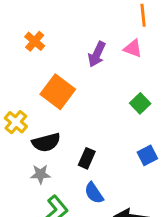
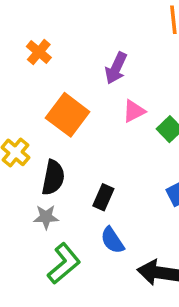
pink triangle: (133, 48) -> (134, 111), moved, turned -48
black semicircle: (46, 142) -> (53, 178), turned -64

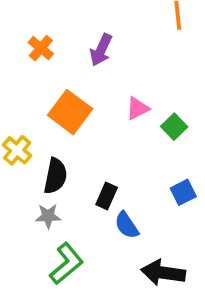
purple arrow: (116, 68) -> (101, 50), moved
blue semicircle: (112, 240) -> (127, 225), moved

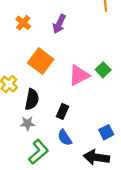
pink triangle: (138, 108) -> (79, 75), moved, size x1.5
blue square: (183, 192) -> (106, 132), moved
blue semicircle: (127, 225) -> (65, 138), moved

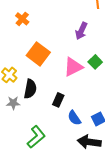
purple arrow: (59, 24) -> (81, 31), moved
gray star: (28, 123) -> (13, 103), moved
blue semicircle: (65, 138) -> (74, 118), moved

